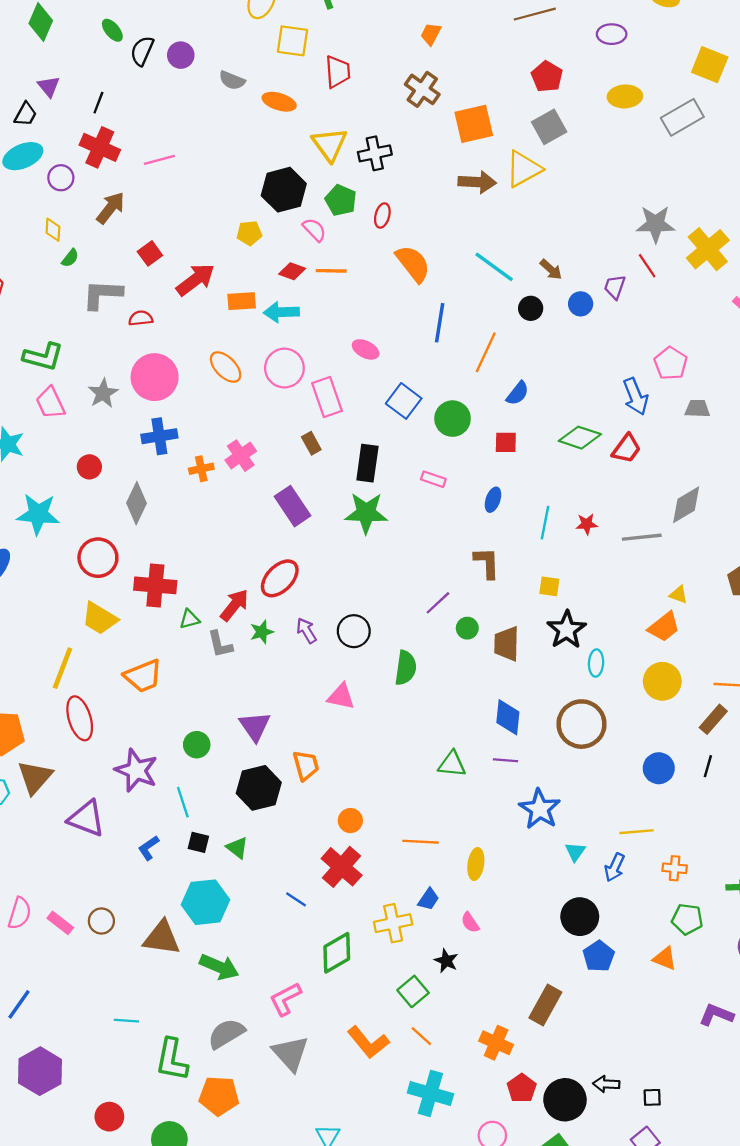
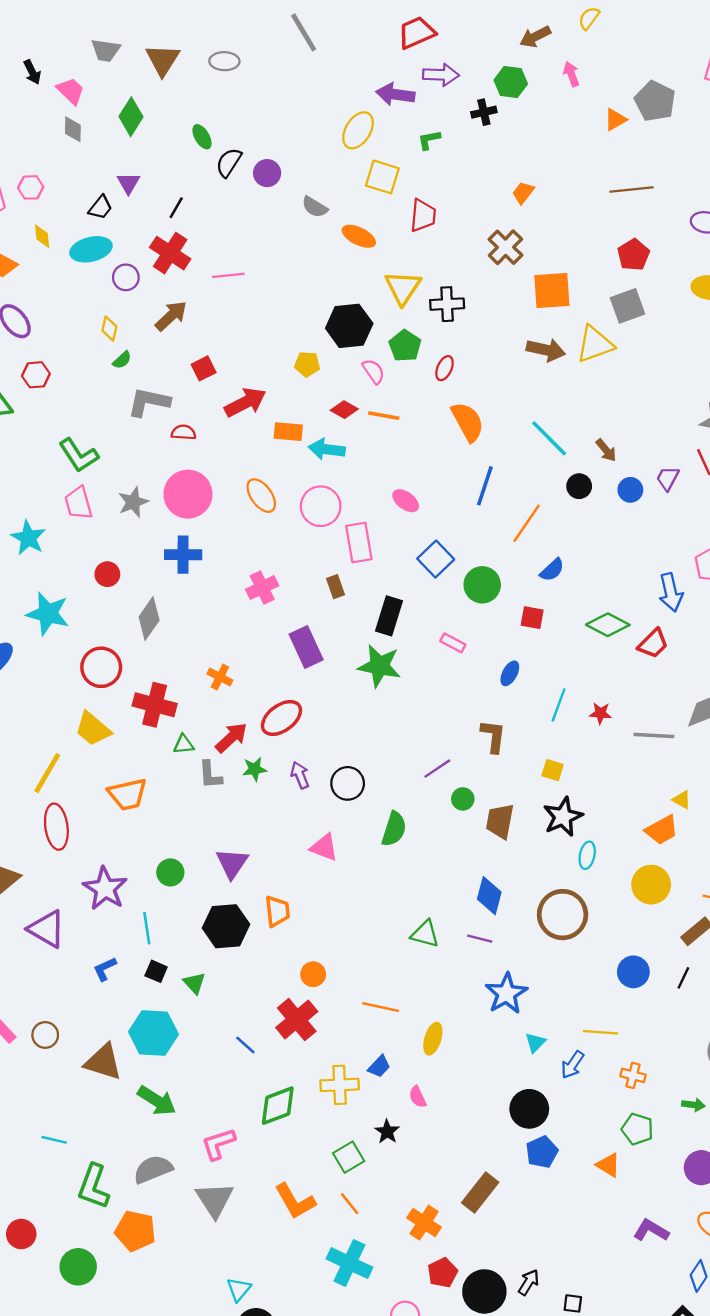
green L-shape: (43, 357) -> (79, 455), turned 33
orange cross: (201, 469) -> (220, 677), moved, turned 30
black arrow: (606, 1084) -> (529, 1282), turned 110

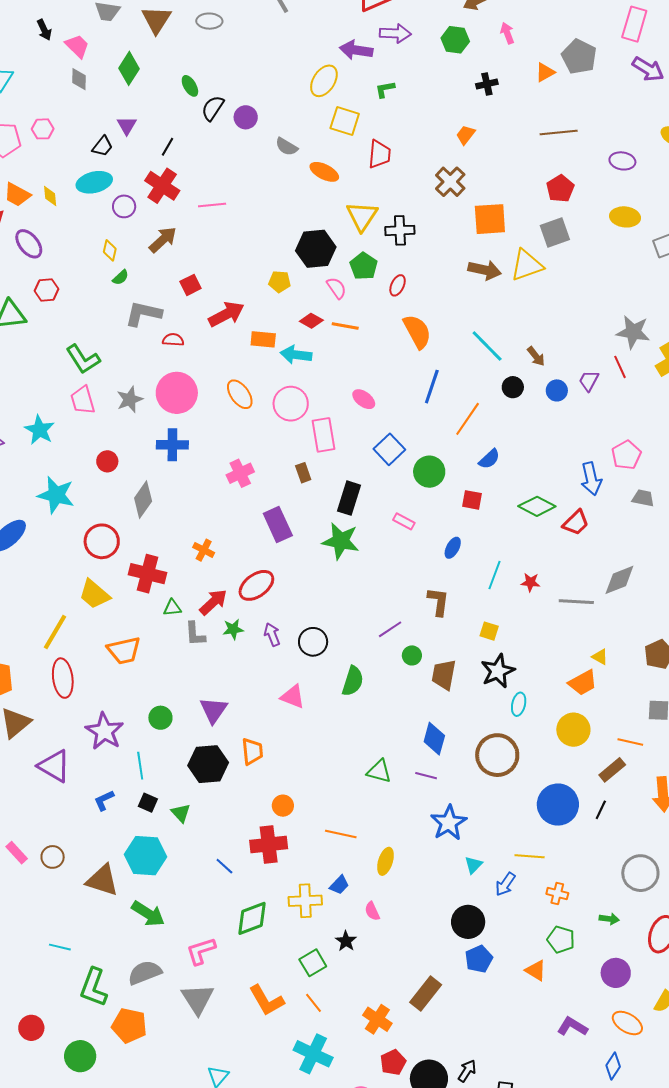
black cross: (484, 112) -> (487, 84), moved
yellow diamond: (42, 236) -> (50, 196), moved
blue circle: (633, 972) -> (558, 805), size x1.5
red cross: (297, 1020) -> (269, 844), turned 33

